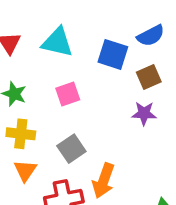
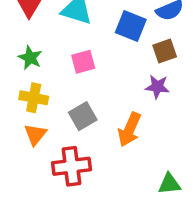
orange arrow: (103, 181) -> (130, 130), moved

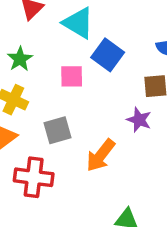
blue square: (131, 26) -> (108, 55), moved

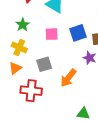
blue square: (108, 55) -> (78, 33), moved, turned 36

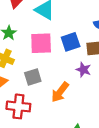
pink square: (52, 34) -> (41, 43), size x1.5

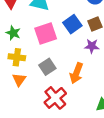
red cross: (18, 106) -> (55, 98), moved, turned -30

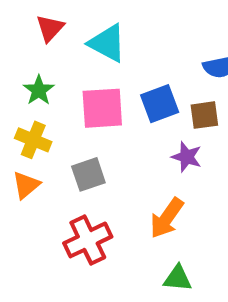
orange arrow: (76, 73) -> (167, 218), moved

